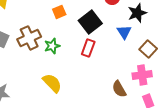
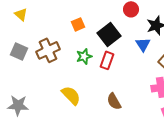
green star: (52, 46) -> (84, 56), moved
brown semicircle: (119, 89) -> (114, 101), moved

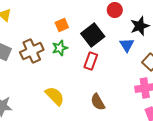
green star: (84, 56) -> (60, 48), moved

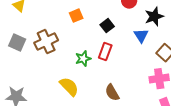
black square: (93, 35) -> (107, 26), size x0.6
green star: (60, 48) -> (83, 59), moved

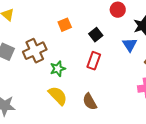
green star: (83, 59) -> (58, 69), moved
brown semicircle: (112, 93) -> (90, 102), moved

